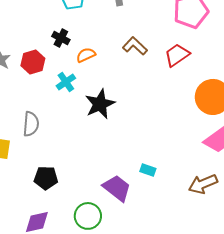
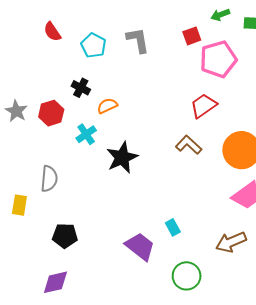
brown L-shape: (135, 46) -> (189, 145), moved
cyan rectangle: (148, 170) -> (173, 227), turned 42
green circle: (88, 216) -> (187, 276), moved

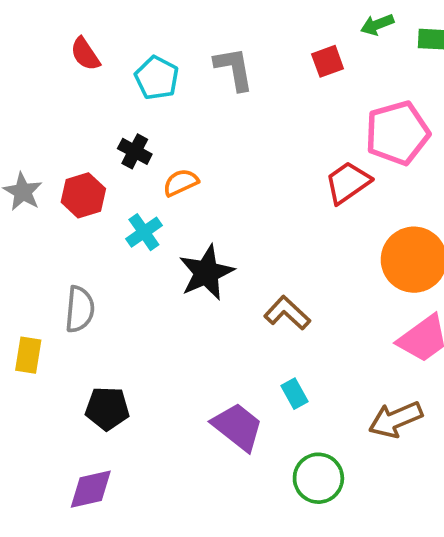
pink pentagon: (218, 59) -> (397, 133), moved
brown L-shape: (189, 145) -> (287, 313), moved

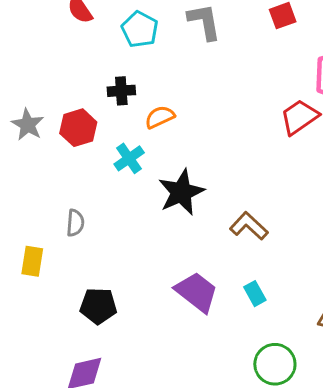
black cross: (135, 151) -> (121, 91), turned -32
gray semicircle: (80, 309) -> (75, 223), size x0.7
purple trapezoid: (238, 427) -> (197, 292), moved

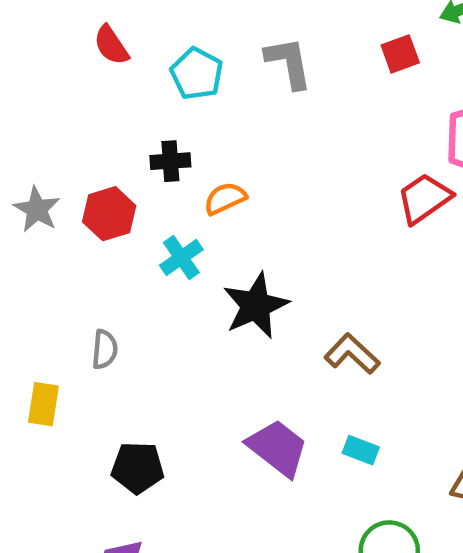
cyan rectangle: (255, 294) -> (361, 450), turned -40

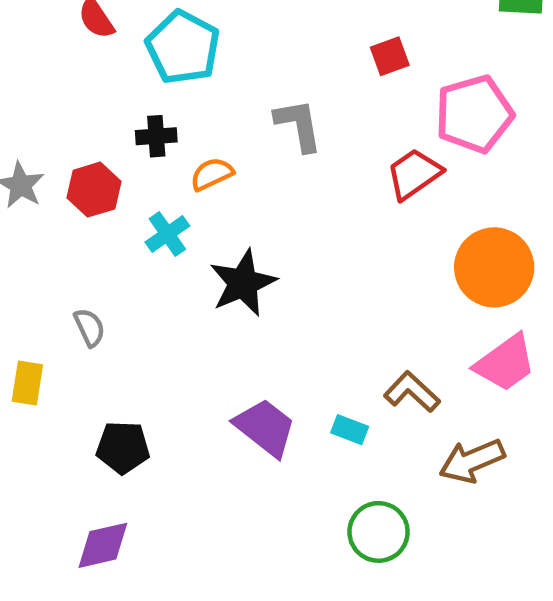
red square: (400, 54) -> (390, 56), moved
gray L-shape: (289, 63) -> (299, 125), moved
cyan pentagon: (197, 74) -> (183, 47), size x1.4
gray semicircle: (105, 349) -> (90, 327), turned -30
brown L-shape: (352, 354) -> (412, 392), moved

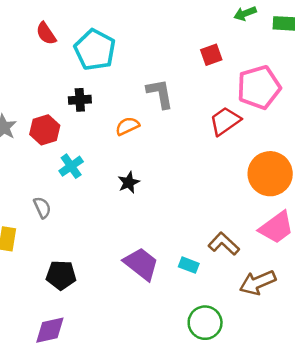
orange semicircle: (212, 174) -> (127, 126), moved
cyan cross: (167, 234) -> (71, 166), moved
black star: (243, 283) -> (129, 182), size x0.6

